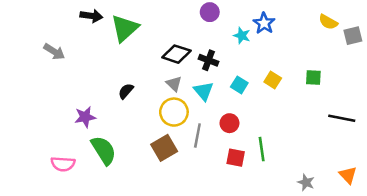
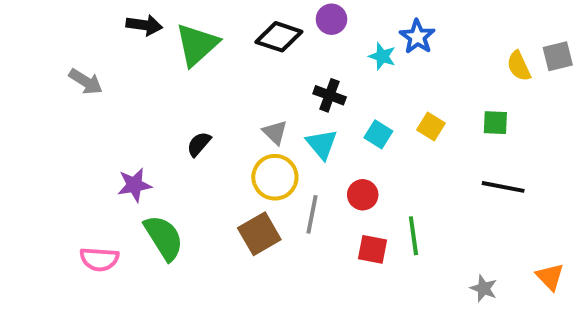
yellow semicircle: (328, 22) -> (519, 66), moved, turned 36
black diamond: (176, 54) -> (279, 37), moved
black line: (342, 118) -> (503, 187), moved

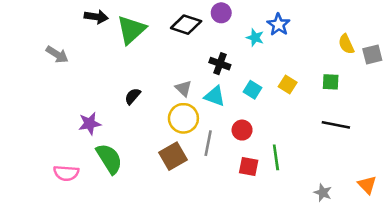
gray square: (558, 56) -> (372, 55), moved
cyan triangle: (322, 144) -> (215, 96), turned -30

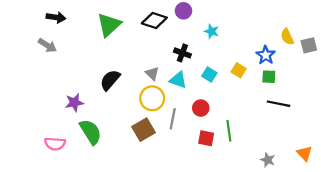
black arrow: (96, 17) -> (56, 17), moved
blue star: (279, 25) -> (266, 55), moved
green square: (331, 82) -> (269, 77), moved
black semicircle: (133, 96) -> (110, 80), size x1.5

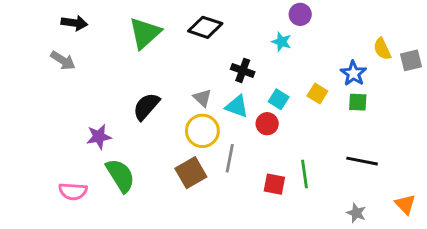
purple circle: (183, 11) -> (300, 14), moved
black line: (279, 104) -> (362, 161), moved
red circle: (201, 108) -> (267, 124), moved

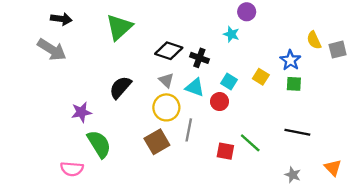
black diamond: (205, 27) -> (169, 51), moved
gray arrow: (63, 60) -> (52, 50), size x1.4
green line: (305, 174) -> (250, 143), turned -40
pink semicircle: (73, 191) -> (72, 169), moved

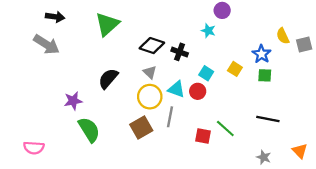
cyan triangle: (195, 87) -> (176, 89), moved
pink semicircle: (72, 169) -> (34, 148), moved

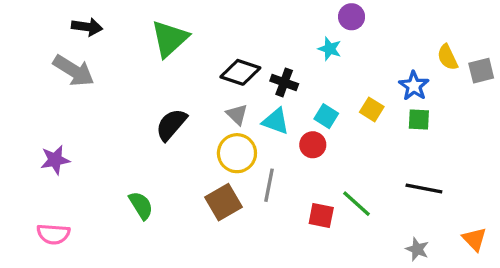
cyan triangle: (176, 89) -> (276, 121), moved
purple star: (73, 101) -> (55, 160), moved
green semicircle: (89, 130) -> (141, 205), size x0.7

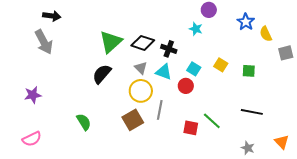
green triangle: (170, 39) -> (111, 42), moved
gray arrow: (74, 71) -> (44, 42), turned 30
gray square: (481, 71) -> (286, 53), moved
blue star: (414, 86) -> (246, 22), moved
pink semicircle: (53, 234) -> (32, 139), turned -30

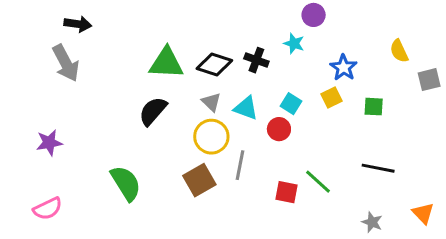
blue star: (246, 22) -> (344, 68), moved
green triangle: (111, 42) -> (166, 63), turned 45
black cross: (169, 49) -> (256, 60), moved
yellow square: (221, 65) -> (332, 98), turned 32
green semicircle: (84, 122) -> (126, 183), size x1.4

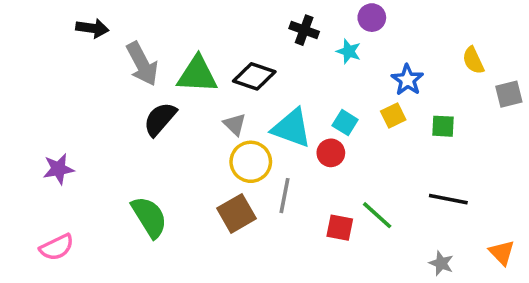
black cross: (256, 60) -> (304, 30), moved
gray arrow: (66, 63) -> (142, 64), moved
gray triangle: (211, 102) -> (235, 124), moved
cyan triangle: (246, 108) -> (292, 128), size x1.4
black semicircle: (153, 111) -> (160, 119), moved

